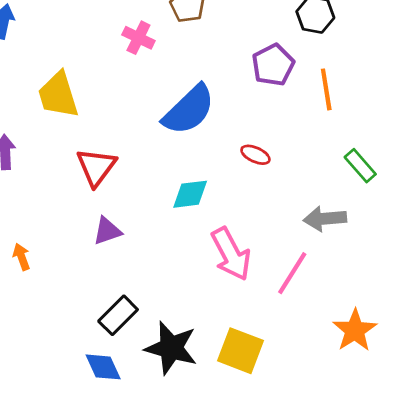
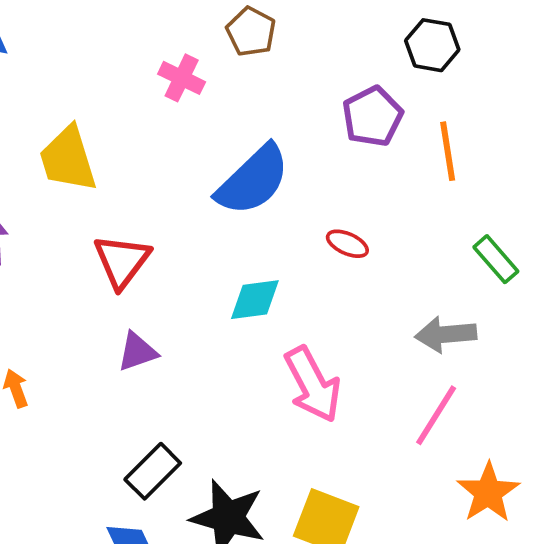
pink line: (292, 273) -> (436, 415), moved

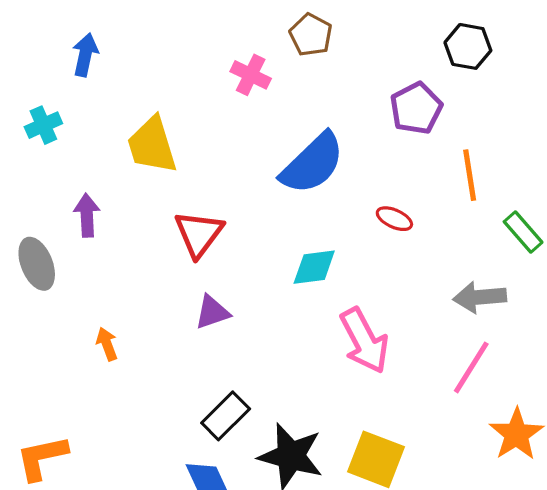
orange line: (448, 151) -> (470, 175), moved

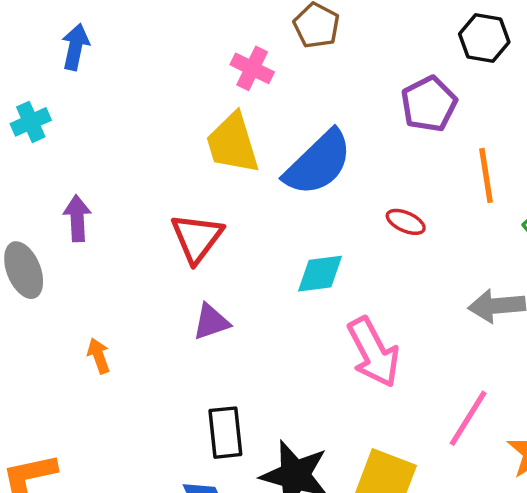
yellow trapezoid: (152, 145) -> (233, 143), moved
pink line: (471, 367) -> (468, 418), moved
black rectangle: (226, 416) -> (225, 433), turned -51

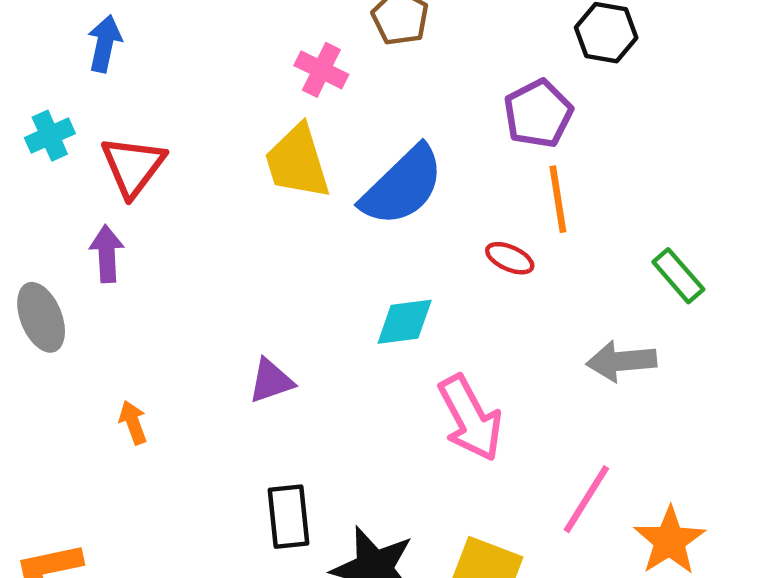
orange line: (486, 175) -> (558, 199), moved
red triangle: (197, 238) -> (133, 166), moved

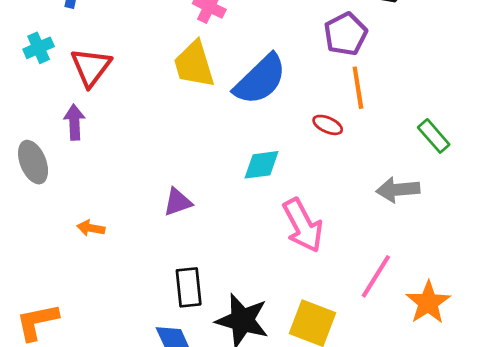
orange arrow: (133, 422) -> (91, 228), turned -60

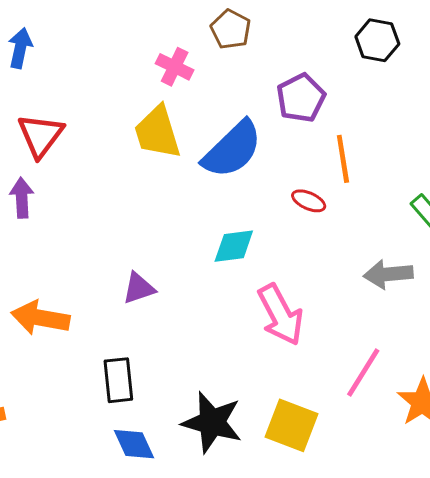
purple pentagon: (346, 34) -> (301, 98), moved
orange arrow: (91, 228) -> (40, 318), size x1.8
black rectangle: (189, 287) -> (118, 380), moved

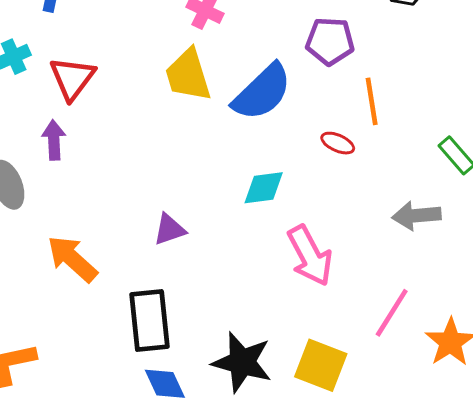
purple pentagon: (301, 98) -> (330, 41), turned 30
orange arrow: (40, 318) -> (72, 259), turned 32
black rectangle: (118, 380) -> (149, 320), size x1.4

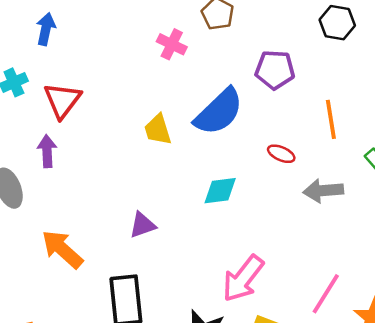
yellow trapezoid: (188, 75) -> (158, 130), moved, size x0.7
orange line: (372, 101) -> (331, 119), moved
gray arrow: (416, 216) -> (323, 191), moved
pink arrow: (310, 256) -> (243, 278), moved, turned 66

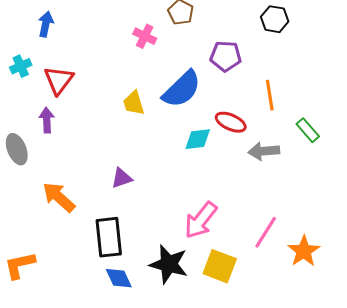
red ellipse: (281, 154) -> (231, 122), size x1.4
cyan diamond: (220, 191) -> (198, 139), moved

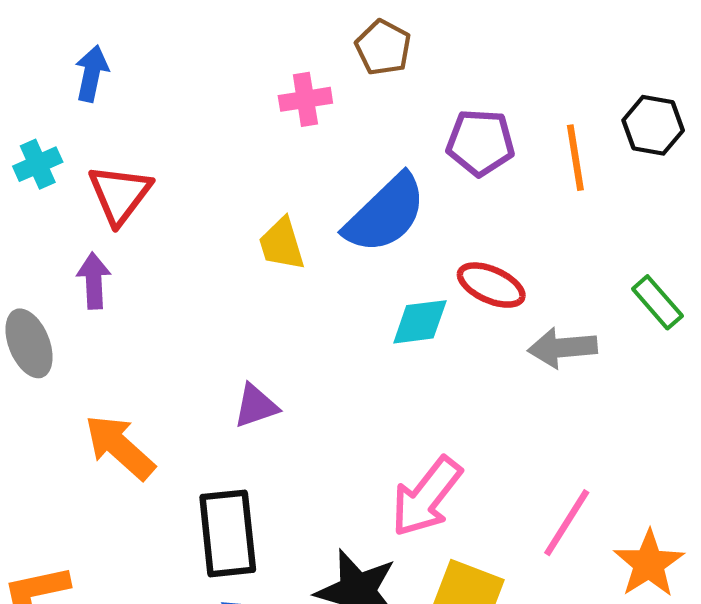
black hexagon: (275, 19) -> (653, 125), moved
pink cross: (145, 36) -> (305, 99), turned -35
orange line: (270, 95) -> (575, 158), moved

